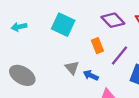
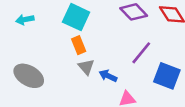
orange rectangle: (97, 46) -> (79, 45), moved

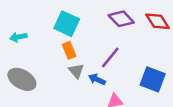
cyan arrow: (25, 20) -> (18, 37), moved
purple line: (141, 53) -> (110, 58), moved

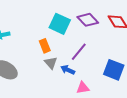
cyan square: (67, 24) -> (60, 24), moved

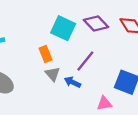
pink triangle: (83, 88) -> (104, 103), moved

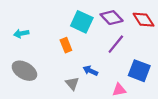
purple line: (85, 61) -> (116, 44), moved
gray triangle: (53, 74) -> (72, 83), moved

